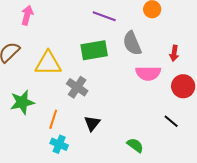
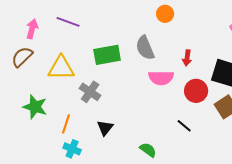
pink arrow: (27, 15) -> (32, 29), moved
purple line: (104, 16) -> (68, 22), moved
green star: (22, 102) -> (35, 107), turned 30

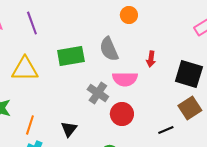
purple line: (68, 22) -> (32, 23), turned 50
red circle: (196, 91) -> (122, 114), moved
gray cross: (90, 92) -> (98, 93), moved
black line: (184, 126) -> (166, 130), moved, turned -63

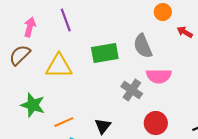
red arrow: (151, 59) -> (185, 32), moved, turned 112
red circle: (122, 114) -> (156, 123), moved
orange line: (30, 125) -> (64, 122), turned 48

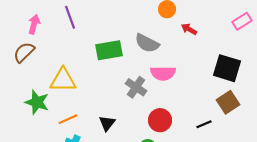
gray semicircle: (143, 46) -> (147, 43), turned -40
yellow triangle: (59, 66) -> (63, 80), moved

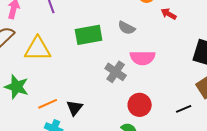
gray semicircle: (147, 43) -> (127, 28), size x0.7
yellow triangle: (63, 80) -> (38, 49), moved
black triangle: (107, 123) -> (75, 108), moved

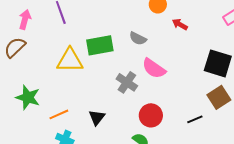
yellow triangle: (38, 49) -> (70, 60), moved
pink semicircle: (143, 58) -> (154, 68), turned 35
black triangle: (75, 108) -> (97, 117), moved

